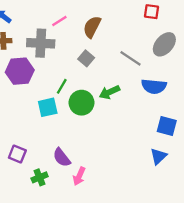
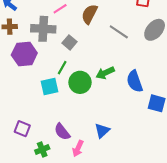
gray square: (86, 58) -> (69, 42), moved
gray line: (131, 58) -> (119, 32), moved
blue semicircle: (154, 86) -> (135, 81), moved, turned 65
blue triangle: (159, 156) -> (102, 131), moved

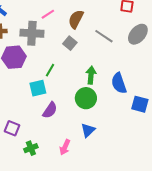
gray square: (69, 42) -> (70, 43), moved
green arrow: (105, 73) -> (91, 75), turned 120
green circle: (80, 82) -> (86, 98), moved
purple semicircle: (62, 132) -> (50, 110), moved, turned -108

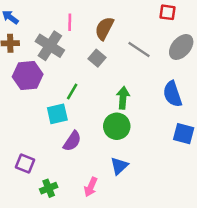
pink line: (48, 14) -> (70, 22), turned -56
gray cross: (32, 33) -> (50, 46), turned 30
blue semicircle: (119, 83) -> (172, 94), moved

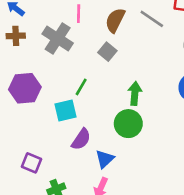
gray line: (139, 49) -> (152, 19), moved
purple hexagon: (28, 75) -> (25, 88), moved
blue triangle: (119, 166) -> (105, 159), moved

